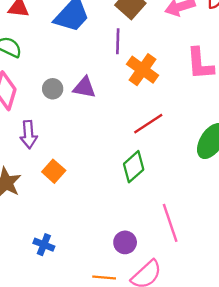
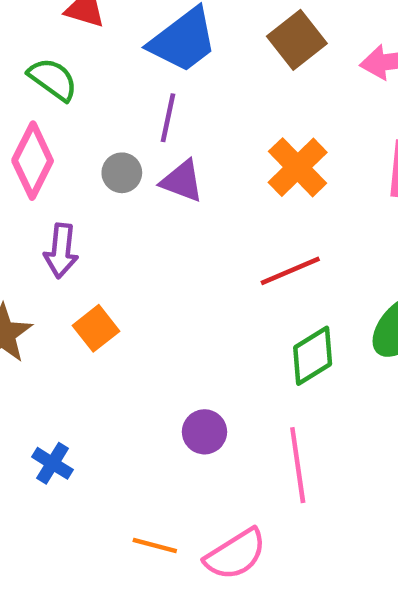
purple line: (118, 41) -> (168, 118), moved
green diamond: (134, 167) -> (313, 356), moved
purple circle: (125, 242) -> (205, 432), moved

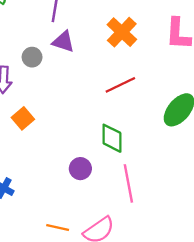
gray circle: (122, 173) -> (32, 57), moved
green diamond: (313, 356) -> (112, 138), moved, turned -56

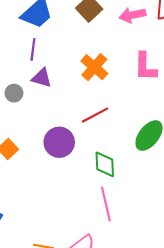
green diamond: (112, 138) -> (105, 164), moved
purple circle: (80, 169) -> (59, 142), moved, size x1.5

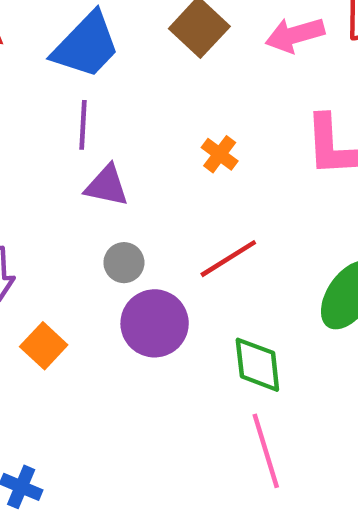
orange cross: (94, 67) -> (220, 154), size x0.6
gray circle: (14, 93) -> (124, 263), moved

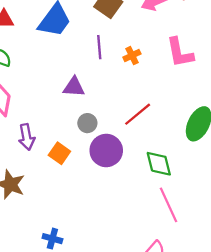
purple line: (83, 125) -> (99, 47), moved
orange cross: (220, 154) -> (132, 56), moved, turned 35
orange square: (44, 346) -> (59, 153), moved

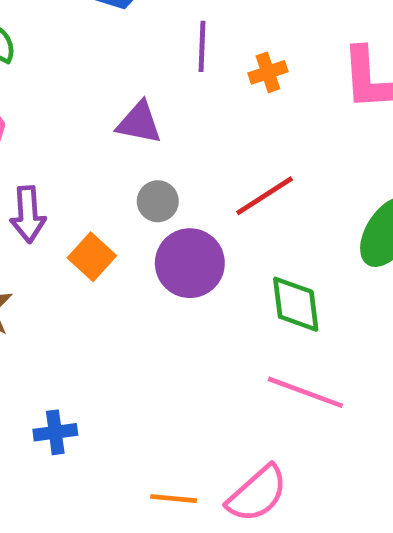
pink line: (169, 205) -> (305, 392), turned -52
blue cross: (52, 239) -> (55, 432), turned -30

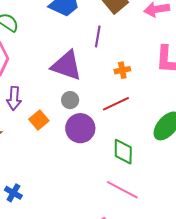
orange cross: (268, 72) -> (122, 70), moved
purple triangle: (139, 123) -> (67, 66), size x1.6
blue cross: (55, 432) -> (13, 193), turned 30

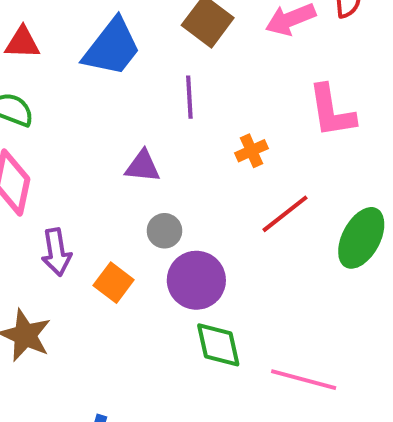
purple triangle: (67, 66) -> (143, 166), size x0.6
red line: (116, 104) -> (285, 214), moved
green diamond: (123, 152) -> (218, 345), moved

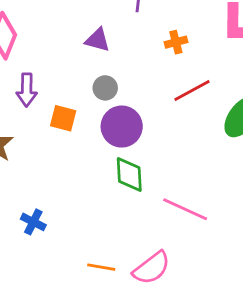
orange square: (114, 283) -> (63, 118), turned -32

